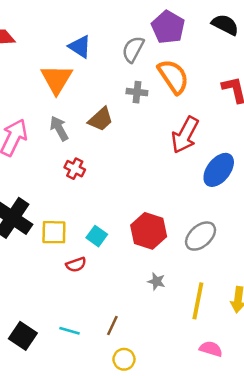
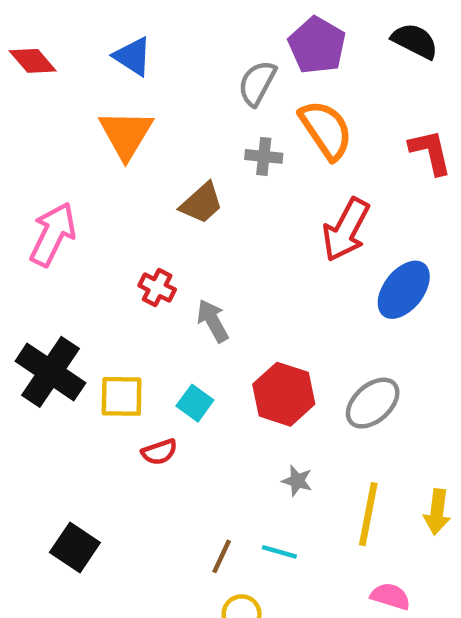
blue triangle: (80, 47) -> (133, 56), moved
gray arrow: (59, 128) -> (213, 321), moved
cyan line: (70, 331) -> (279, 552), moved
black square: (23, 336) -> (75, 547), moved

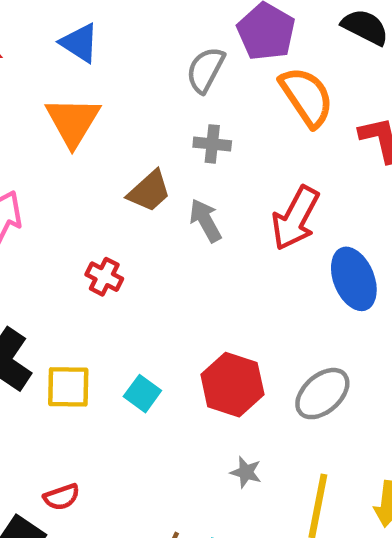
orange semicircle: (326, 130) -> (307, 97), moved
blue ellipse: (404, 290) -> (354, 279), turned -60
gray arrow: (213, 321) -> (205, 220), moved
red semicircle: (159, 452) -> (62, 497), moved

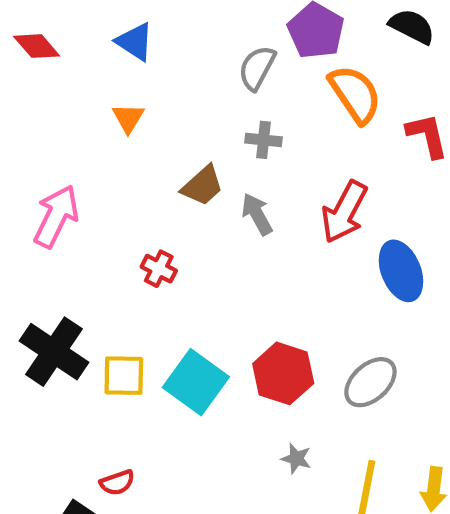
orange triangle: (73, 121) -> (128, 118), size x0.6
cyan square: (142, 394) -> (196, 382), size x1.8

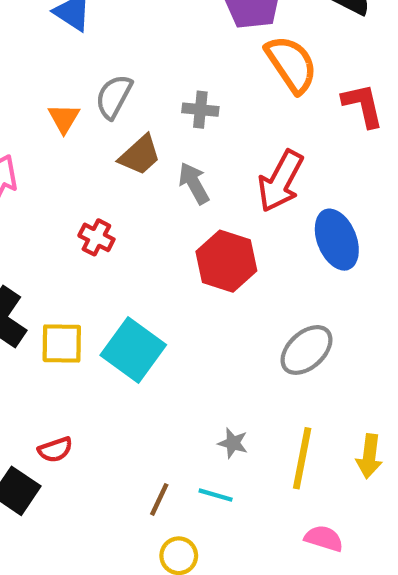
gray semicircle: (257, 68) -> (114, 97), moved
orange triangle: (128, 118) -> (64, 118), moved
red hexagon: (283, 373) -> (226, 261), moved
gray star: (296, 459) -> (233, 443), moved

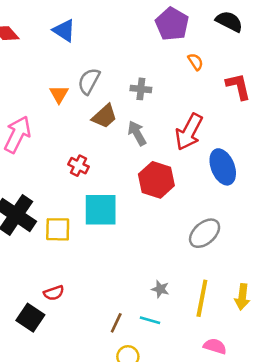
orange semicircle: (291, 64) -> (195, 62), size x0.5
cyan square: (133, 350) -> (101, 210), moved, turned -36

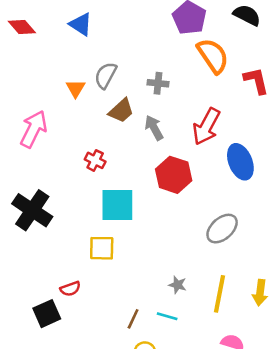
orange semicircle: (195, 62) -> (213, 56), size x2.0
yellow square: (58, 229) -> (102, 248), moved
black square: (30, 318) -> (47, 314), turned 32

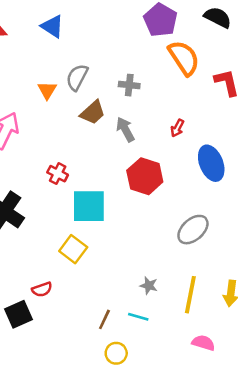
red arrow: (206, 126) -> (177, 128), size x0.5
red cross: (95, 160) -> (58, 174), moved
yellow square: (102, 248) -> (73, 249), turned 36

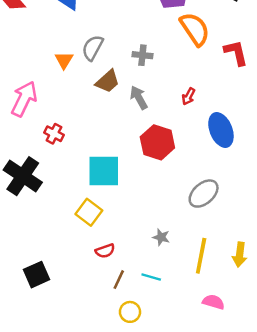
red cross: (58, 174) -> (54, 134), moved
gray star: (149, 286) -> (161, 237), moved
red semicircle: (42, 289) -> (105, 251), moved

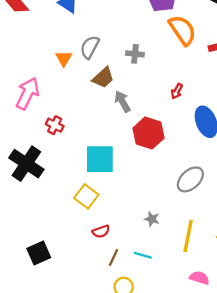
gray arrow: (139, 98) -> (122, 101), moved

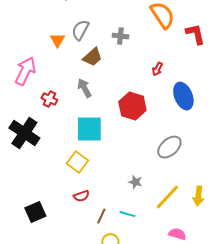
gray arrow: (122, 101) -> (84, 88), moved
red semicircle: (101, 231) -> (81, 196), moved
yellow line: (188, 236) -> (167, 197), turned 32

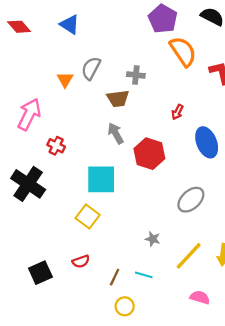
brown trapezoid: (92, 57) -> (118, 99), moved, turned 35
gray arrow: (84, 88) -> (116, 133), moved
red semicircle: (81, 196) -> (81, 261), moved

